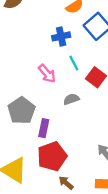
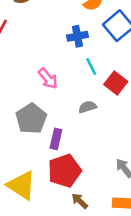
pink arrow: (47, 74) -> (48, 78), moved

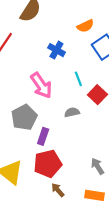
blue cross: (77, 36) -> (56, 50), moved, turned 35
pink arrow: (48, 78) -> (41, 85), size x1.4

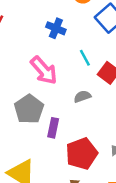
red pentagon: (48, 164) -> (82, 154), moved

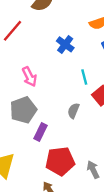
pink arrow: (44, 70) -> (29, 77), moved, size x0.7
gray semicircle: (82, 96) -> (73, 111), turned -63

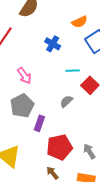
cyan line: (84, 77) -> (73, 71), turned -72
gray semicircle: (73, 111) -> (66, 101), turned 32

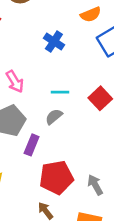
cyan line: (73, 71) -> (60, 92), moved
gray semicircle: (66, 101) -> (54, 117), moved

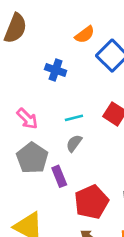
purple rectangle: (32, 145) -> (59, 176), turned -30

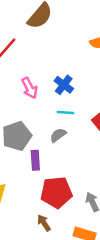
blue cross: (56, 70) -> (64, 85), moved
pink arrow: (27, 119) -> (29, 88), moved

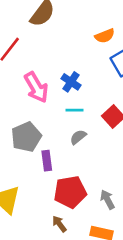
pink arrow: (29, 88) -> (36, 87), size x1.4
gray semicircle: (58, 135) -> (78, 137), moved

